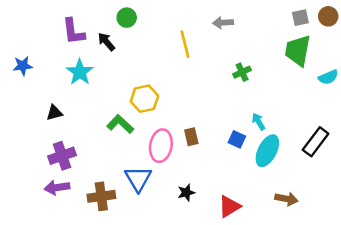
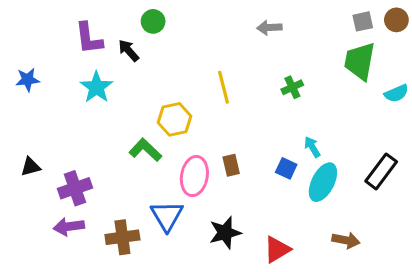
yellow line: (185, 44) -> (223, 87), moved
black triangle: (54, 113) -> (31, 167), moved
black star: (186, 193) -> (225, 233), size x1.5

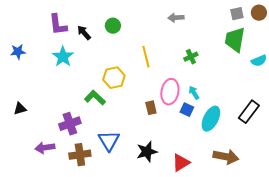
green circle: (153, 21) -> (113, 26), moved
cyan arrow: (312, 147) -> (194, 93), moved
pink ellipse: (194, 176) -> (170, 92), moved
purple cross: (75, 188) -> (70, 124), moved
brown arrow: (346, 240) -> (226, 157), size x1.4

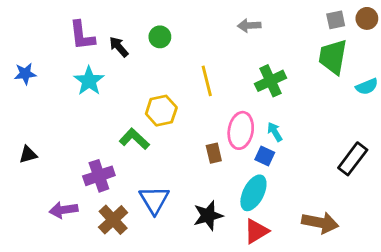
green cross: (191, 57) -> (270, 81), size x1.5
cyan ellipse: (211, 119) -> (253, 193), moved
brown cross: (80, 155) -> (113, 220), turned -35

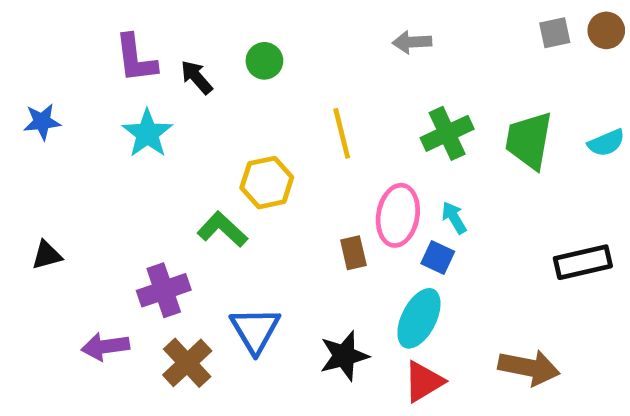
green trapezoid: (333, 57) -> (529, 140), moved
black rectangle: (353, 159) -> (583, 262), turned 40

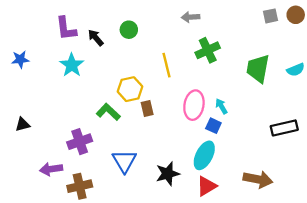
gray arrow: (412, 42) -> (191, 17), moved
green cross: (447, 133) -> (208, 50), moved
brown rectangle: (353, 253) -> (147, 109), moved
brown cross: (187, 363) -> (80, 186), moved, turned 30

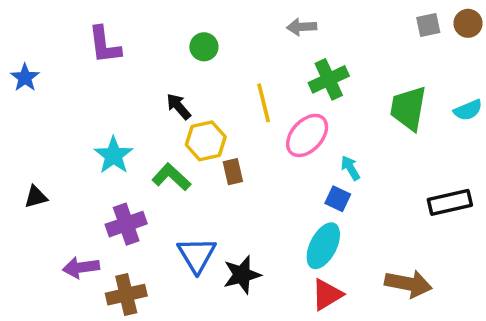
black arrow: (96, 38) -> (179, 106), moved
blue star: (20, 59) -> (25, 78), moved, turned -30
cyan star: (72, 65) -> (114, 155), moved
pink ellipse: (194, 105) -> (307, 135), moved, turned 32
black star: (168, 174) -> (242, 275), moved

